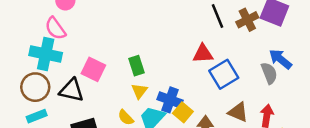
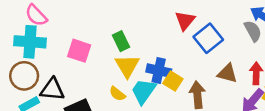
red triangle: (203, 54) -> (185, 21), turned -40
black triangle: (71, 90) -> (52, 89), moved
yellow triangle: (139, 91) -> (127, 66), size x1.5

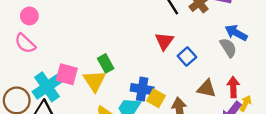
blue square: (208, 38) -> (187, 56), size x0.7
cyan cross: (30, 42) -> (47, 87), moved, turned -36
yellow triangle: (127, 66) -> (94, 81), moved

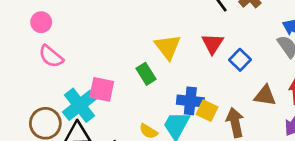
pink circle: (29, 16) -> (41, 22), moved
yellow triangle: (94, 81) -> (168, 47), moved

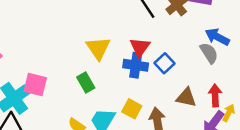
green rectangle: (146, 74) -> (86, 82), moved
blue cross: (190, 101) -> (136, 65), moved

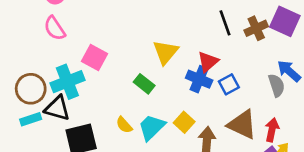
green rectangle: (86, 82) -> (144, 84), turned -36
pink square: (35, 85) -> (95, 57), moved
brown triangle: (186, 97) -> (242, 125), size x1.4

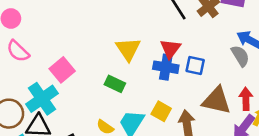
pink square: (95, 57) -> (62, 70), turned 35
blue square: (229, 84) -> (195, 66), turned -36

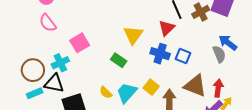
red triangle: (170, 49) -> (167, 28), moved
cyan cross: (42, 99) -> (60, 63), size x0.7

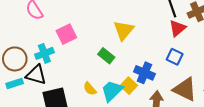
red triangle: (167, 28) -> (177, 28), moved
blue cross: (160, 54) -> (144, 73), moved
yellow square: (151, 87) -> (129, 86), moved

